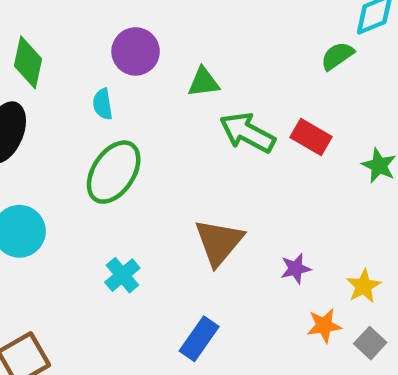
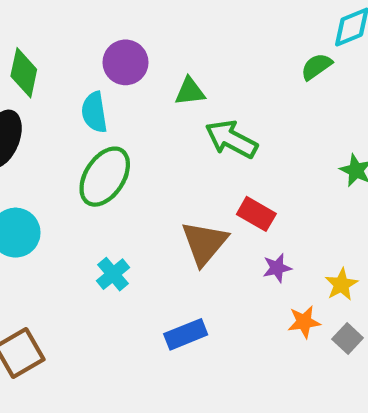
cyan semicircle: (103, 104) -> (94, 112), size x1.4
red rectangle: (311, 137) -> (256, 214), moved
blue rectangle: (199, 339) -> (186, 334), turned 33

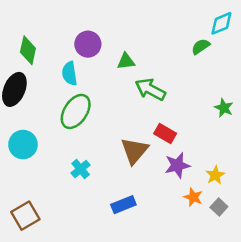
purple star: (277, 268) -> (177, 165), size x1.5
orange star: (304, 322) -> (193, 197), turned 30

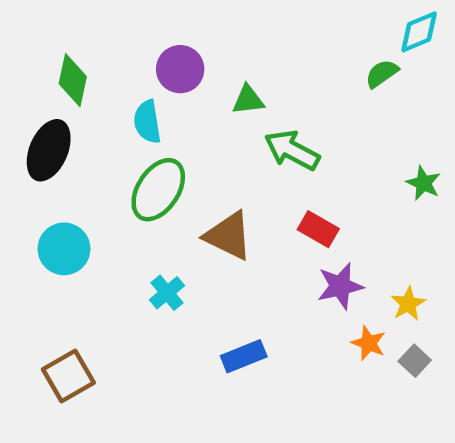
brown triangle: (134, 151) -> (228, 236), moved, turned -44

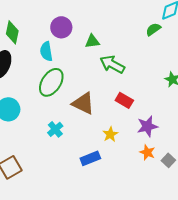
purple star: (340, 286) -> (147, 126), moved
yellow star: (408, 304) -> (110, 134), moved

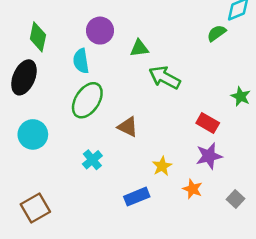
red rectangle: (124, 100) -> (208, 123), moved
brown triangle: (83, 103) -> (128, 127), size x0.7
orange star: (147, 152) -> (192, 189), moved

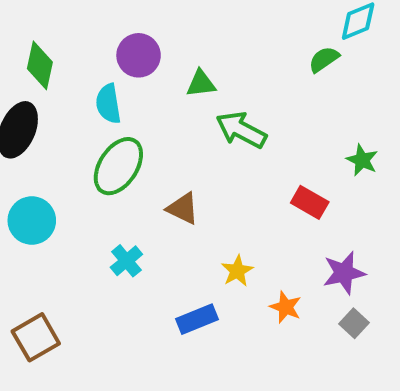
purple star: (209, 156) -> (344, 273), moved

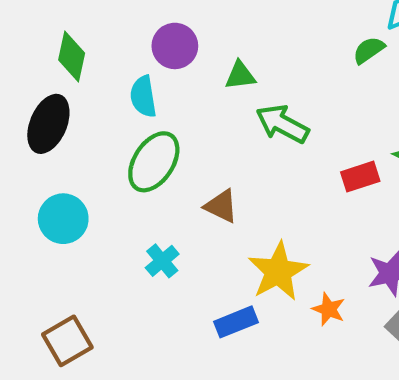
red rectangle: (310, 202) -> (360, 177), moved, turned -48
yellow star: (237, 271) -> (278, 271), size x1.8

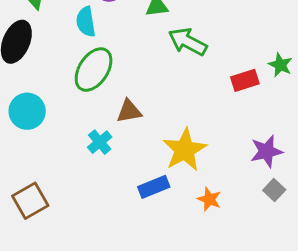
brown triangle: (221, 206) -> (129, 111), moved, turned -36
orange star: (329, 309) -> (209, 199), moved

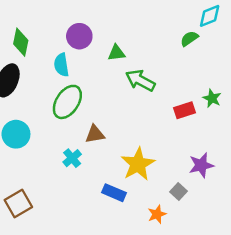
blue rectangle: (154, 187) -> (114, 193), turned 45
gray square: (274, 190) -> (179, 192), moved
orange star: (209, 199) -> (157, 214), moved, turned 30

